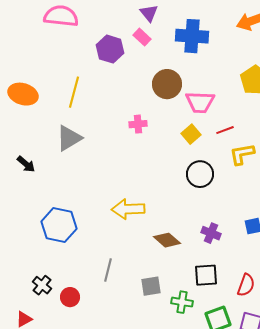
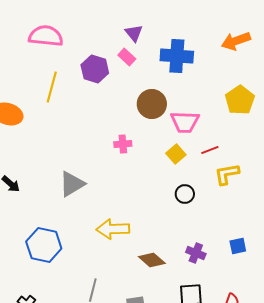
yellow line: (74, 92) -> (52, 87), moved
gray triangle: (69, 138) -> (72, 184), moved
black circle: (200, 174) -> (185, 194), size x0.7

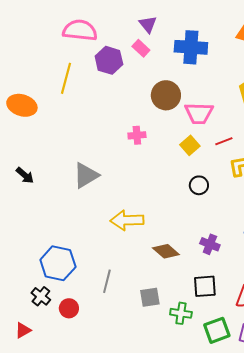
pink semicircle: (46, 36) -> (80, 30), moved
blue hexagon: (44, 245) -> (58, 263), moved

